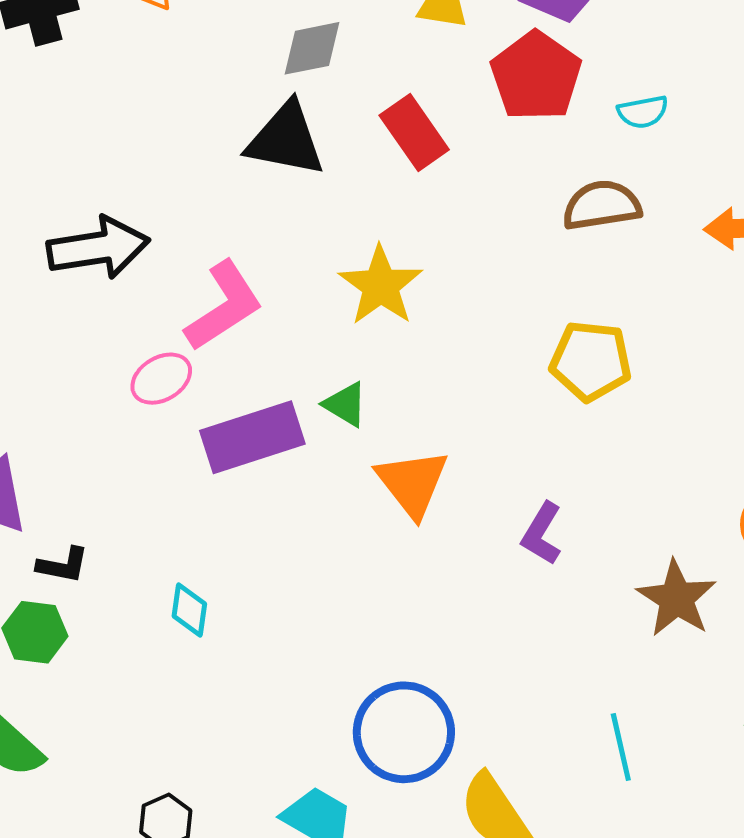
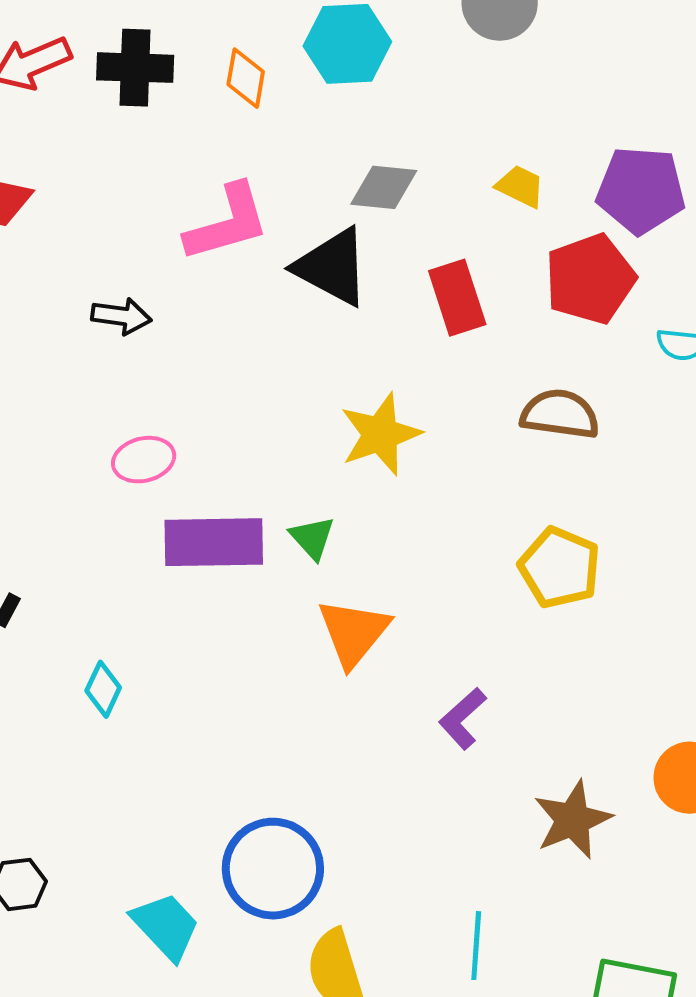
brown semicircle: (602, 205) -> (560, 414), moved
black arrow: (98, 248) -> (121, 316), size x0.6
pink L-shape: (224, 306) -> (227, 223), moved

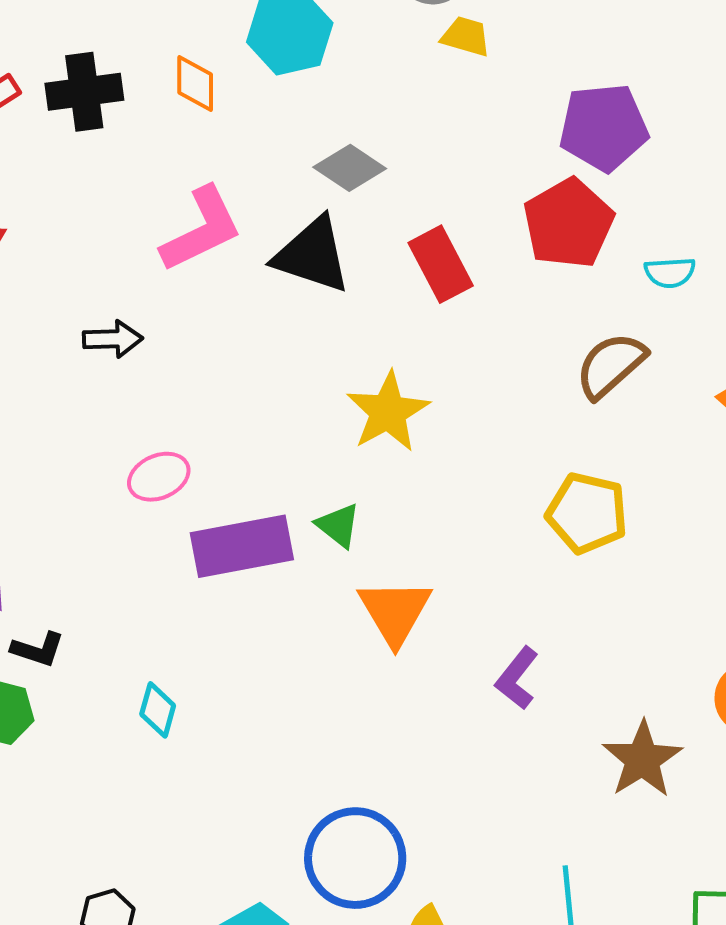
yellow trapezoid: (520, 186) -> (466, 36), moved
gray diamond: (384, 187) -> (350, 168), turned 38
brown semicircle: (560, 414) -> (611, 365), moved, turned -40

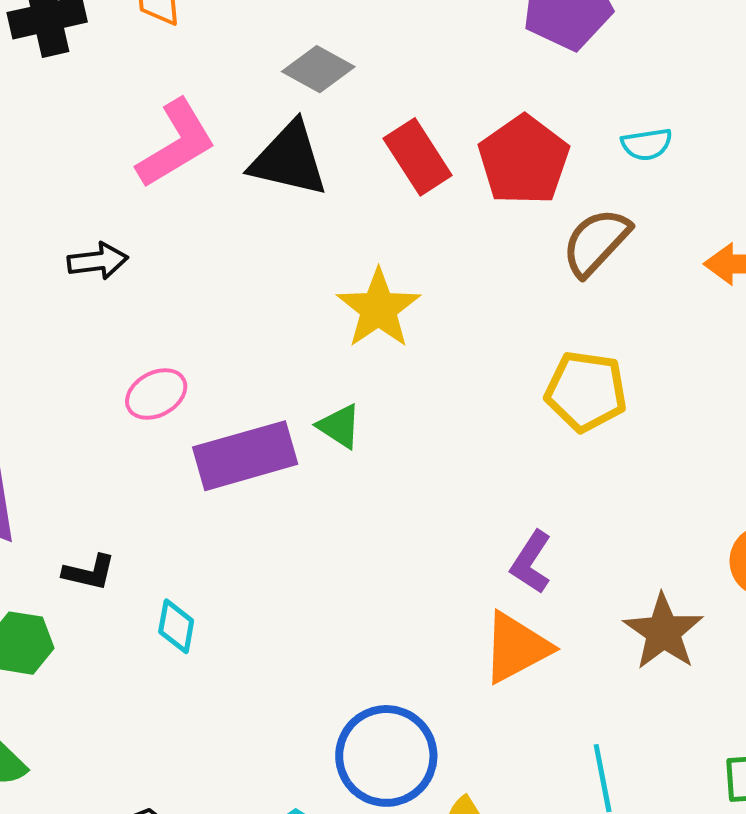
red pentagon: (568, 223) -> (524, 160), moved
orange triangle: (395, 612) -> (516, 648), moved, turned 38
black L-shape: (38, 649) -> (89, 572), moved

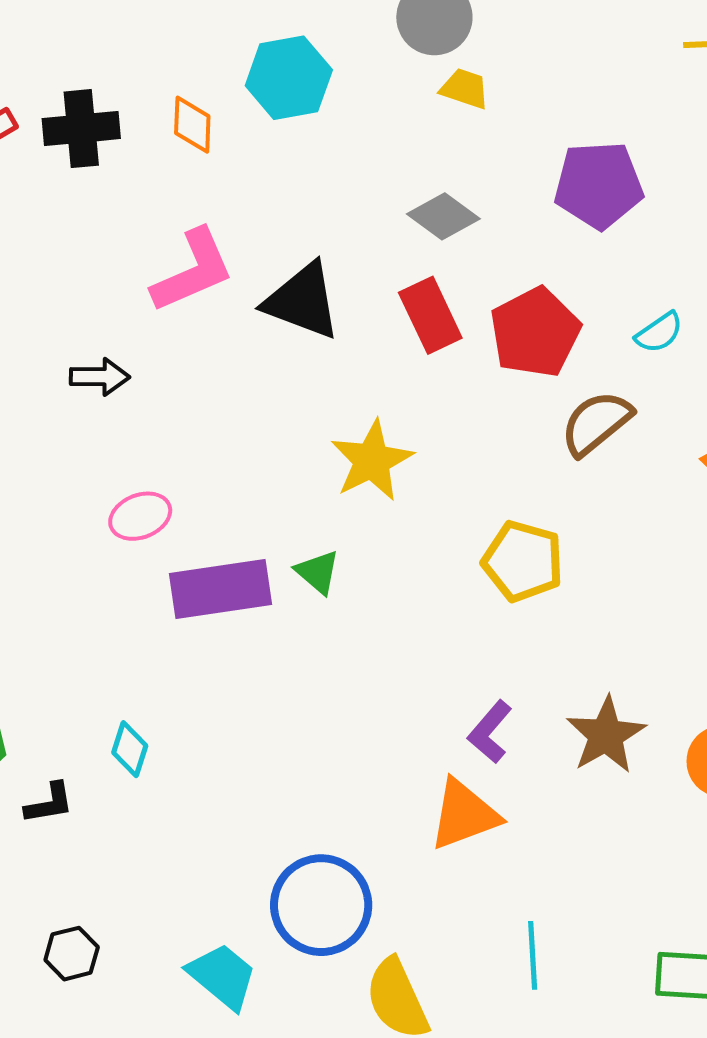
gray diamond: (318, 69) -> (443, 216), moved
cyan semicircle: (647, 144) -> (659, 333), turned -33
yellow pentagon: (586, 391) -> (523, 561), moved
black L-shape: (89, 572) -> (49, 803), moved, turned -30
brown star: (663, 632) -> (606, 735), moved

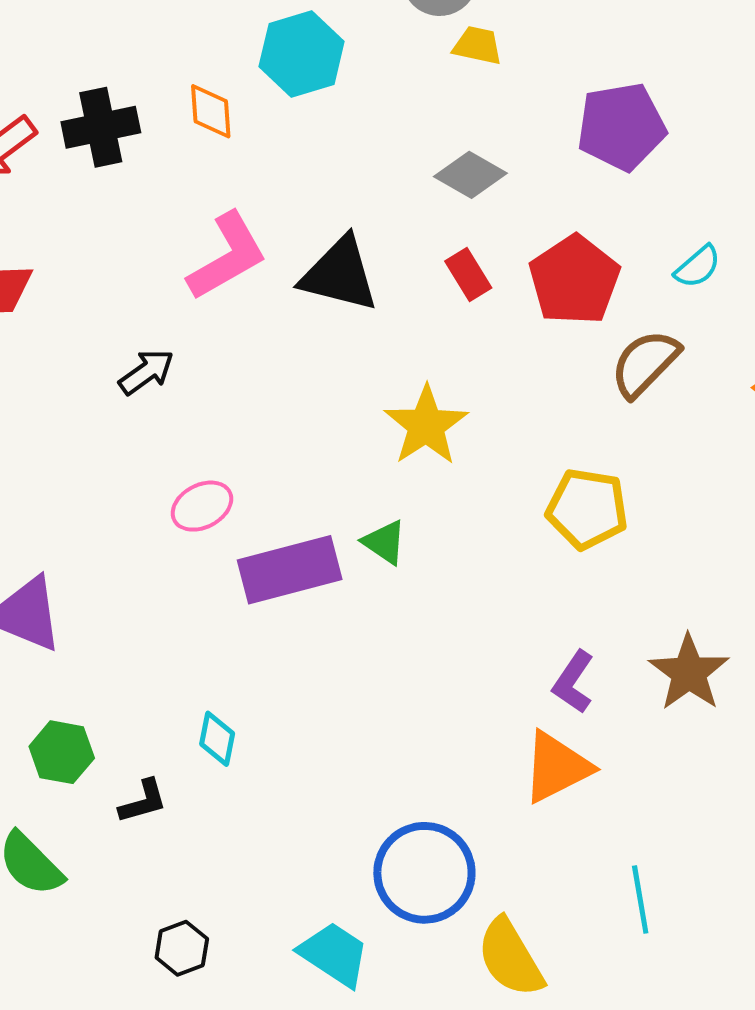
red rectangle: (430, 315) -> (468, 274), size x0.7
black arrow: (100, 377) -> (146, 372), turned -30

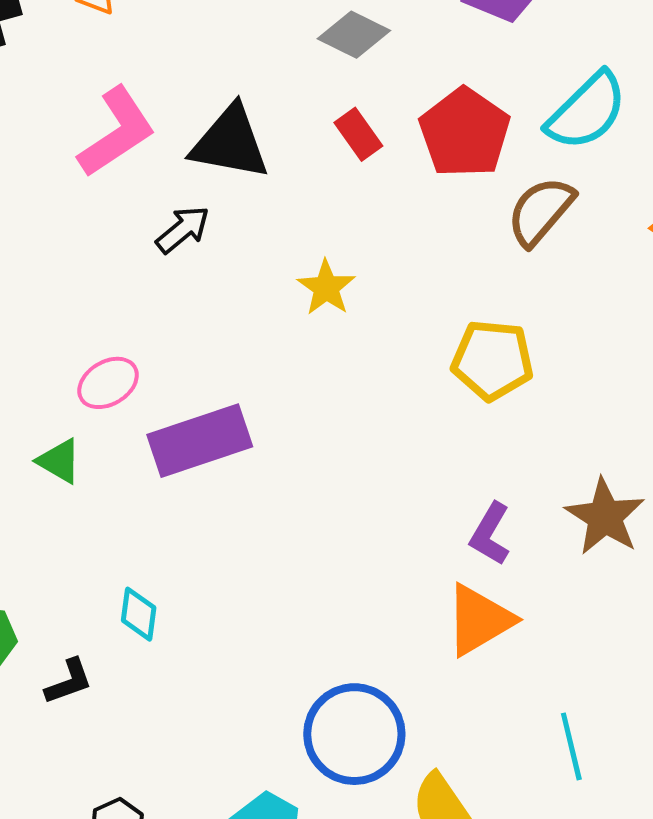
cyan semicircle: (698, 267) -> (587, 111), size x1.8
black arrow: (146, 372) -> (183, 230), moved
yellow star: (426, 425) -> (326, 288), size x0.7
green triangle: (384, 542) -> (59, 461), moved

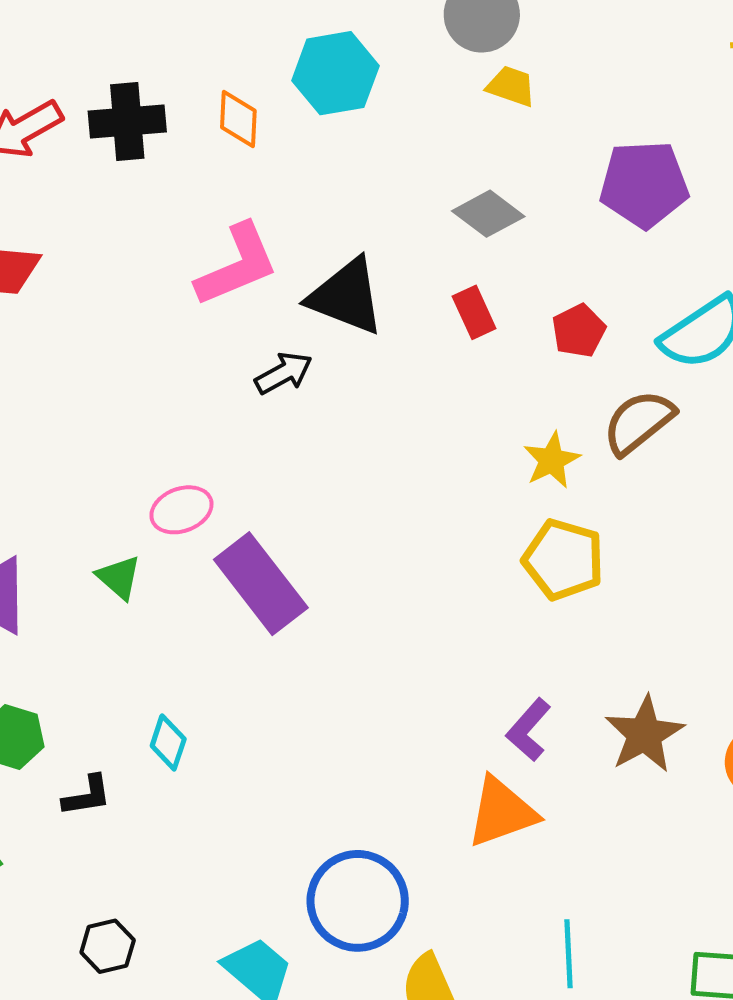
red pentagon: (465, 133) -> (579, 331), size x0.6
yellow star: (326, 288) -> (552, 460), moved
purple rectangle: (200, 441) -> (261, 584), turned 60

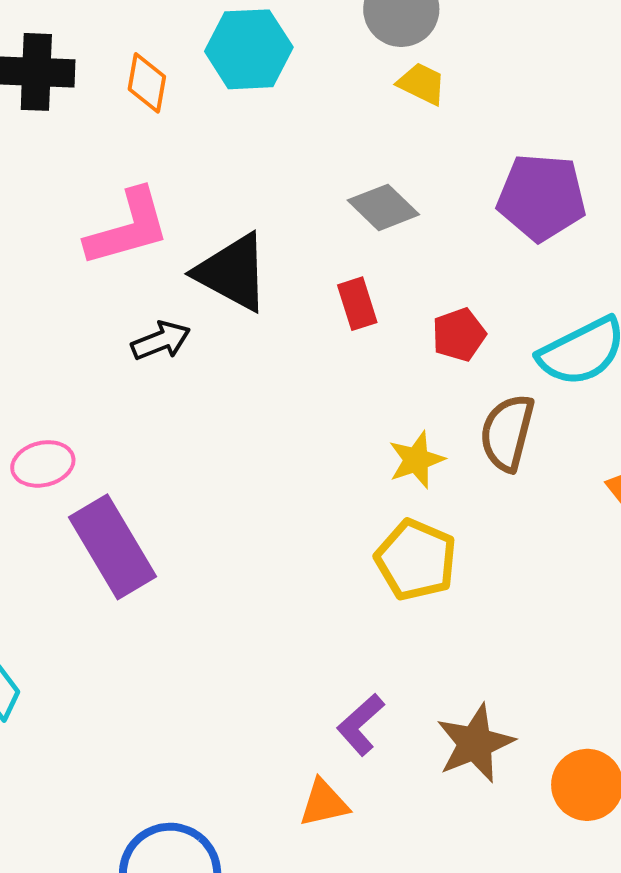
brown semicircle: (639, 422) -> (507, 433), turned -44
orange triangle: (502, 812) -> (324, 803), size x0.7

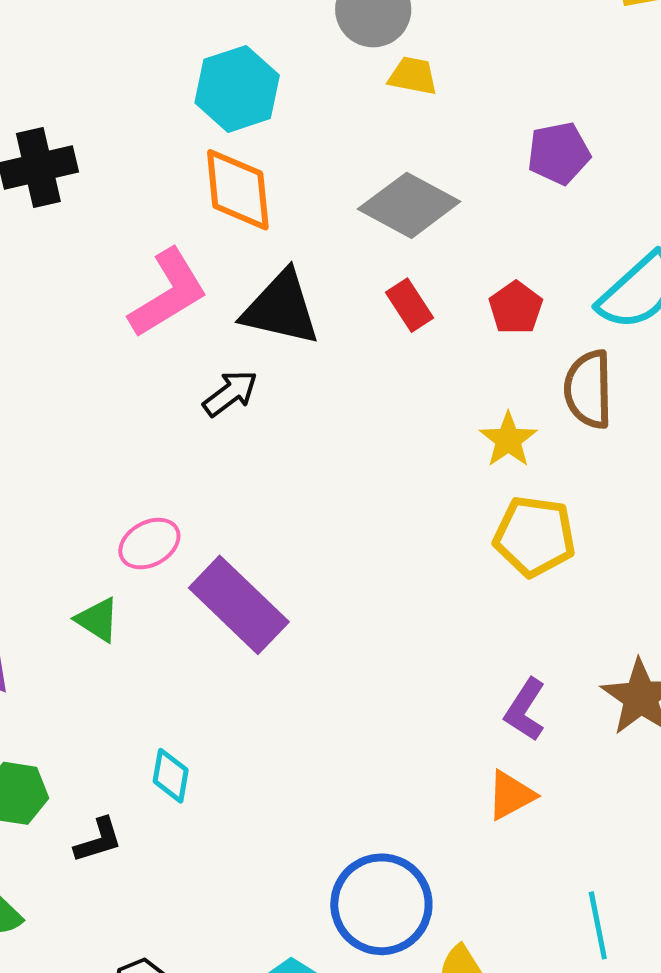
orange diamond: (147, 83) -> (238, 190), moved, size x1.5
purple pentagon: (542, 197) -> (559, 153), size x0.7
gray diamond: (383, 207) -> (409, 205), size x1.4

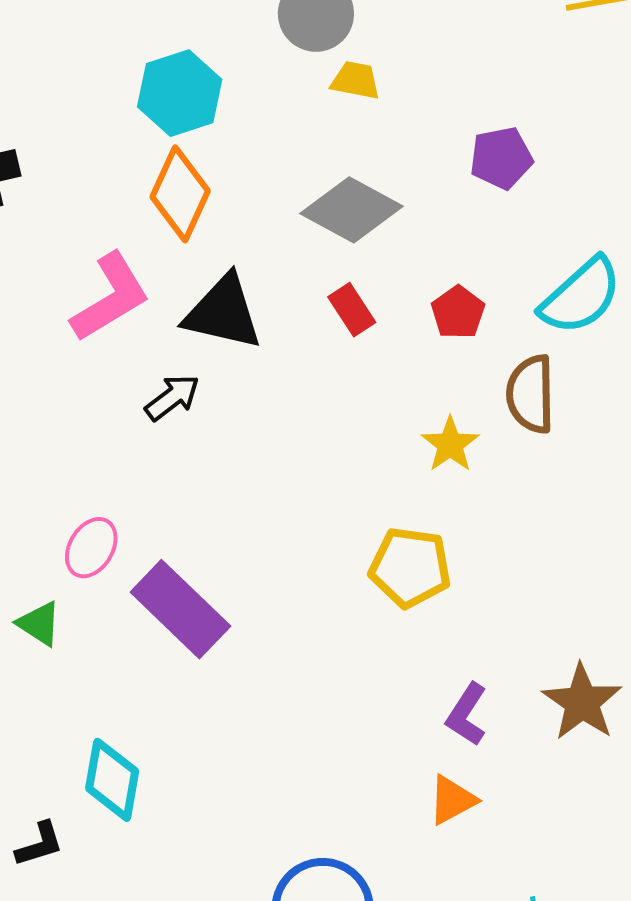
orange diamond: (238, 190) -> (180, 194), turned 30
yellow pentagon: (535, 536) -> (410, 567), moved
pink ellipse: (149, 544) -> (91, 548), turned -30
cyan diamond: (171, 776) -> (112, 780), size x1.5

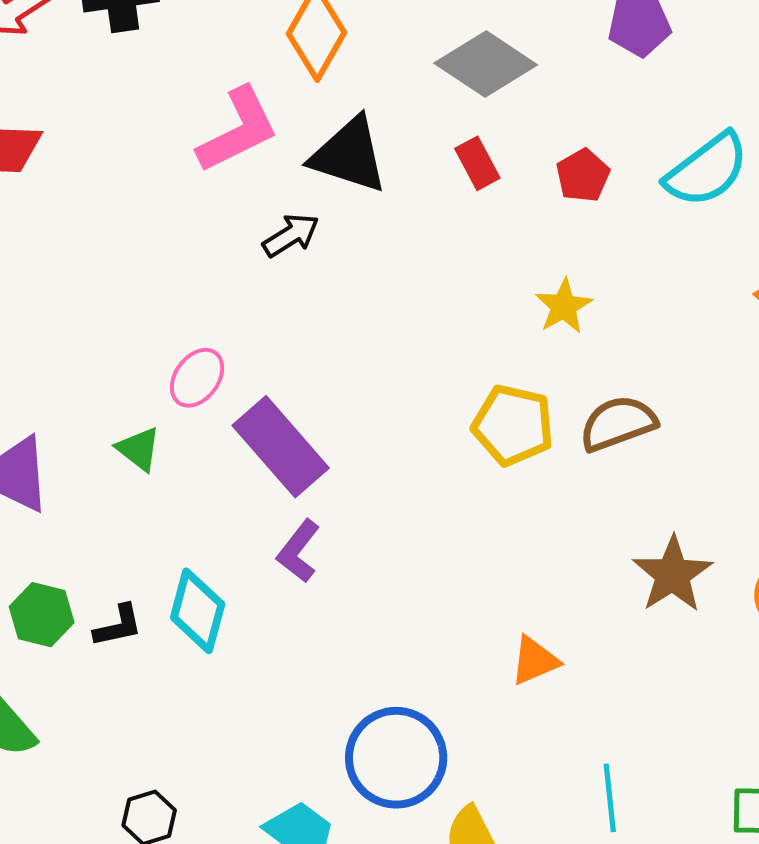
brown semicircle: (531, 394) -> (618, 423), moved, turned 66
purple L-shape: (467, 714) -> (298, 551), moved
black L-shape: (39, 844) -> (118, 626), moved

